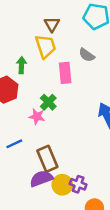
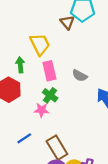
brown triangle: (52, 24) -> (67, 22), moved
gray semicircle: (87, 55) -> (80, 76), moved
pink rectangle: (65, 73) -> (49, 71), moved

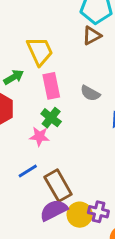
brown triangle: (67, 22) -> (92, 35), moved, turned 40
green arrow: (20, 65) -> (14, 77), turned 64
blue line: (24, 138) -> (28, 171), moved

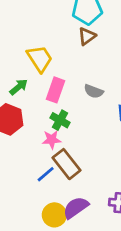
pink rectangle: (51, 86) -> (56, 90), turned 40
brown rectangle: (58, 186) -> (66, 164), moved
yellow circle: (80, 215) -> (54, 215), moved

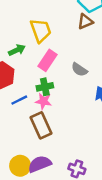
green cross: (60, 120) -> (45, 87), turned 35
pink star: (52, 140) -> (43, 101), moved
blue line: (46, 174) -> (19, 100), moved

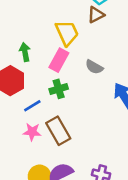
yellow trapezoid: (41, 31) -> (67, 33), moved
green arrow: (17, 50) -> (25, 52), turned -70
pink star: (43, 101) -> (32, 132), moved

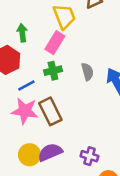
gray semicircle: (94, 67) -> (87, 72), moved, turned -138
pink star: (32, 132) -> (25, 111), size x1.5

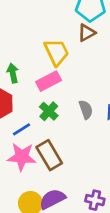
pink rectangle: (55, 43) -> (49, 81), turned 35
green cross: (53, 71) -> (49, 111), turned -30

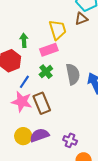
gray semicircle: (86, 110) -> (73, 74), size x1.5
blue line: (22, 129) -> (24, 82), turned -32

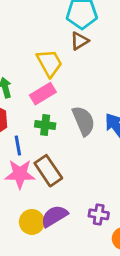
green cross: (46, 72) -> (45, 125), turned -32
blue line: (24, 82) -> (18, 146), turned -32

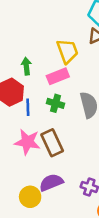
blue line: (18, 146) -> (28, 107), moved
yellow circle: (32, 222) -> (30, 197), moved

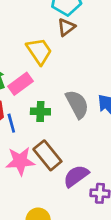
pink rectangle: (58, 76) -> (20, 84), moved
purple semicircle: (51, 182) -> (76, 176), moved

